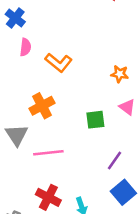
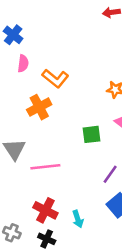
orange cross: (42, 106) -> (39, 107), moved

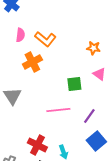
pink semicircle: (23, 63) -> (20, 35), moved
pink line: (45, 167) -> (58, 110), moved

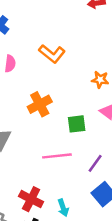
orange L-shape: (45, 39) -> (52, 54), moved
orange cross: (32, 62) -> (40, 104), moved

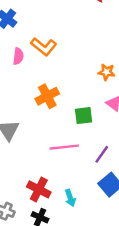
orange L-shape: (52, 54) -> (44, 47), moved

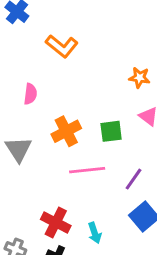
pink semicircle: (18, 56) -> (30, 94), moved
orange cross: (47, 96) -> (66, 131), moved

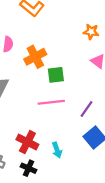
orange cross: (66, 131) -> (35, 57), moved
green square: (111, 131) -> (56, 75), moved

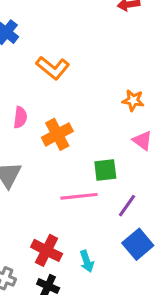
green square: (56, 75) -> (105, 170), moved

